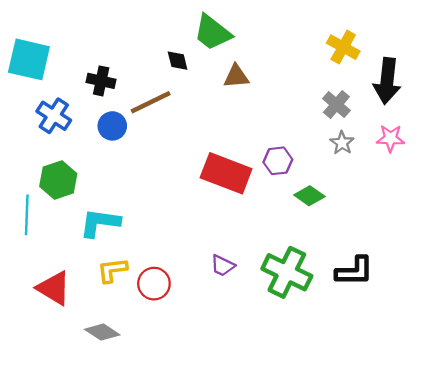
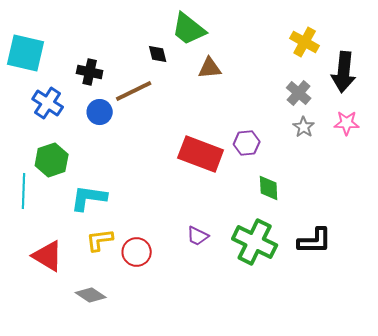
green diamond: (309, 196) -> (269, 188), moved, turned 52

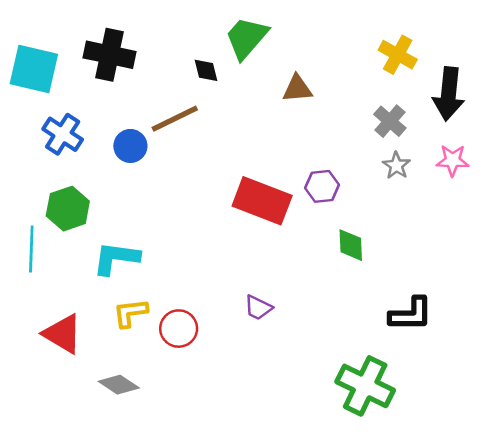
green trapezoid: (189, 29) -> (246, 38), turned 93
brown triangle: (210, 68) -> (297, 89), moved
black cross: (90, 72) -> (110, 55), moved, size x1.5
green cross: (255, 242) -> (365, 386), moved

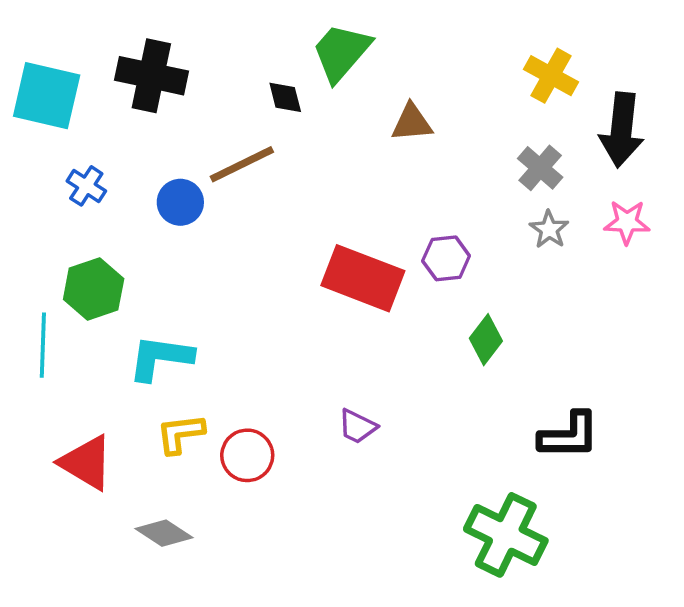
blue cross: (63, 134) -> (86, 186), size x0.7
green diamond: (351, 245) -> (486, 340), turned 40

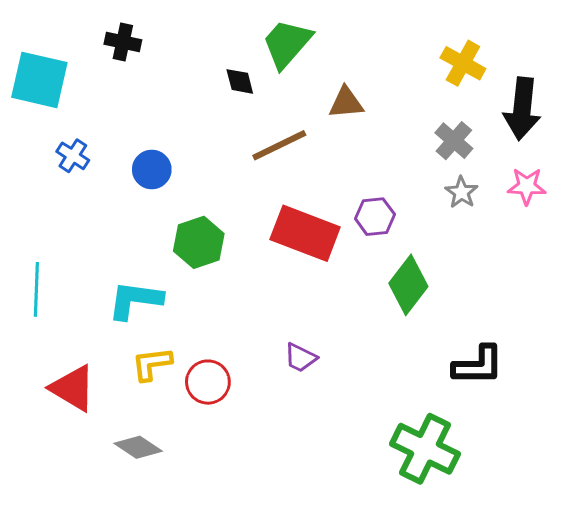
black cross: (151, 76) -> (123, 42), moved, size x0.6
brown line: (242, 164) -> (279, 145), moved
green hexagon: (94, 289) -> (199, 242), moved
green diamond: (486, 340) -> (408, 285), size x1.4

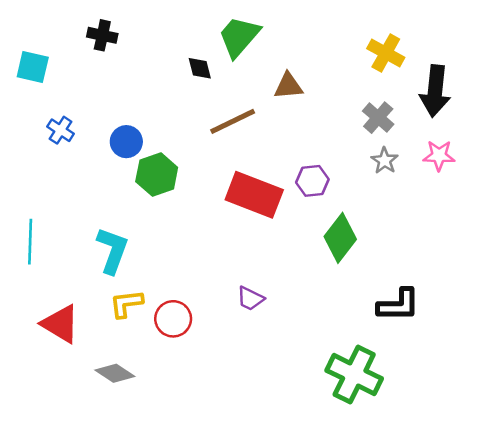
cyan square: (39, 80) -> (33, 67), size x0.7
green hexagon: (199, 242) -> (157, 175), moved
cyan L-shape: (135, 300) -> (112, 250), turned 102

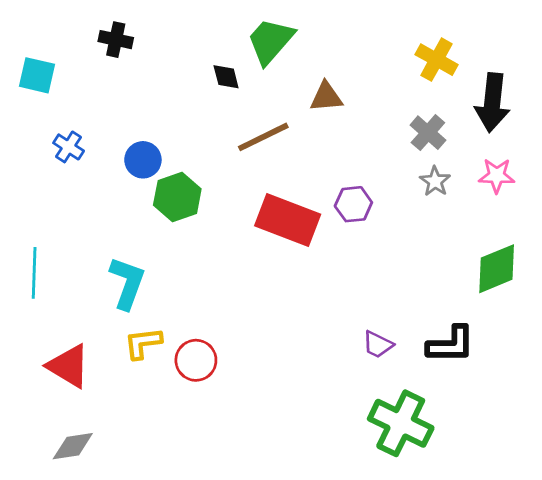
green diamond: (340, 238) -> (497, 269), moved, turned 30
purple trapezoid: (250, 299) -> (378, 345), moved
gray diamond: (115, 373) -> (73, 446), moved, turned -42

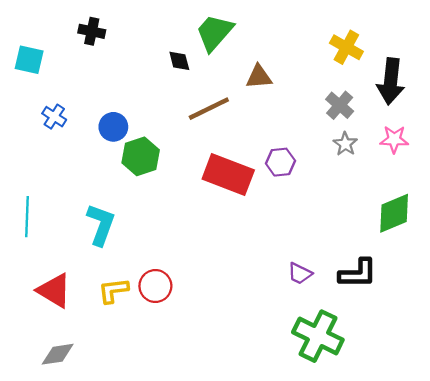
yellow L-shape: (143, 343) -> (113, 291), moved

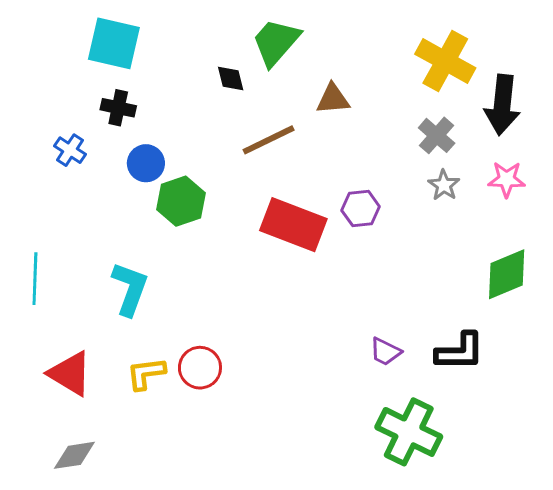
black cross: (92, 31) -> (118, 108), moved
yellow cross: (346, 47) -> (445, 61), size x1.4
cyan square: (29, 60) -> (114, 43), moved, size x1.4

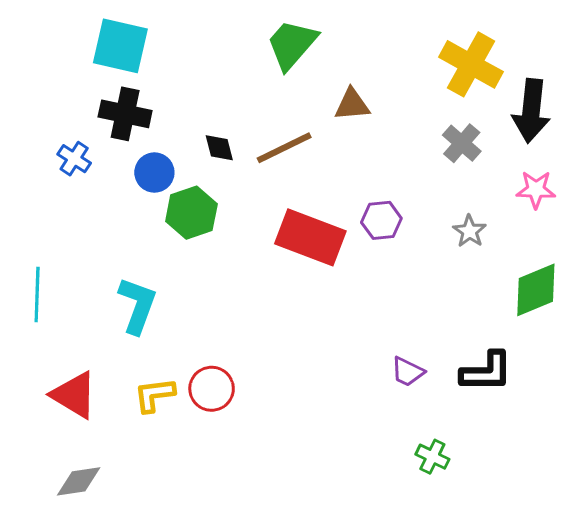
black diamond: (231, 79) -> (219, 148), moved
black cross: (118, 108) -> (125, 114), size x1.4
gray star: (444, 185) -> (469, 231), moved
green cross: (409, 432) -> (432, 457), size x0.5

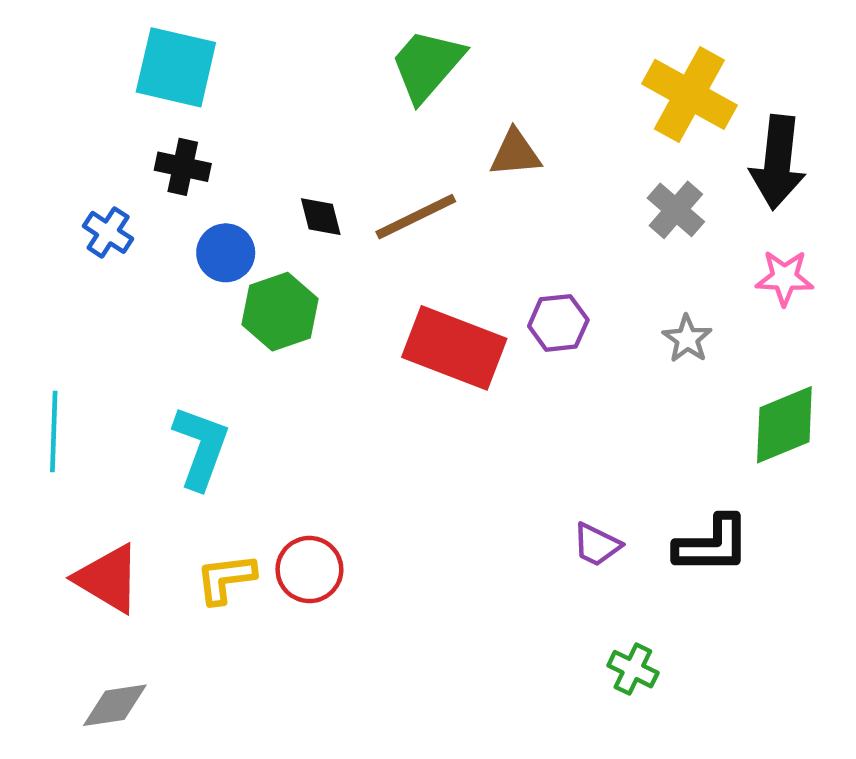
black cross: (125, 114) -> (183, 167), size x0.7

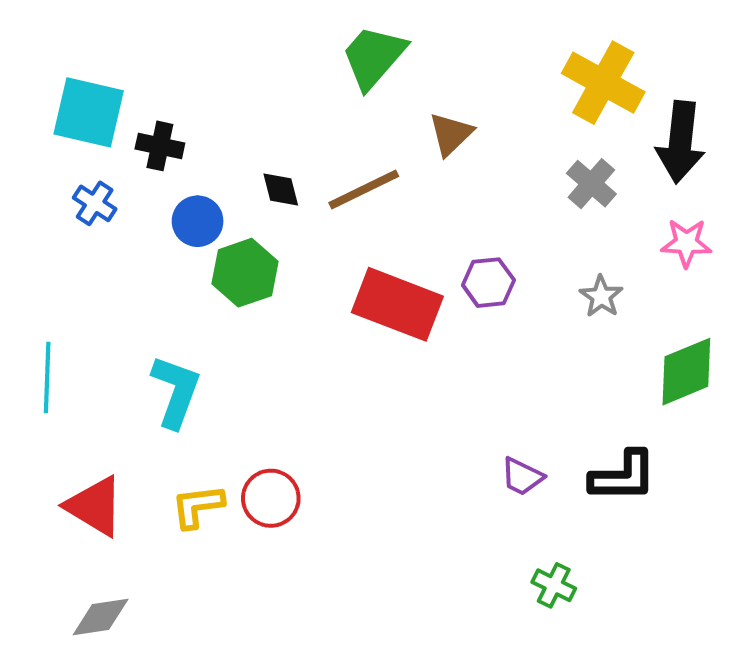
cyan square: (176, 67) -> (89, 112), moved
brown triangle: (515, 153) -> (451, 134), turned -39

